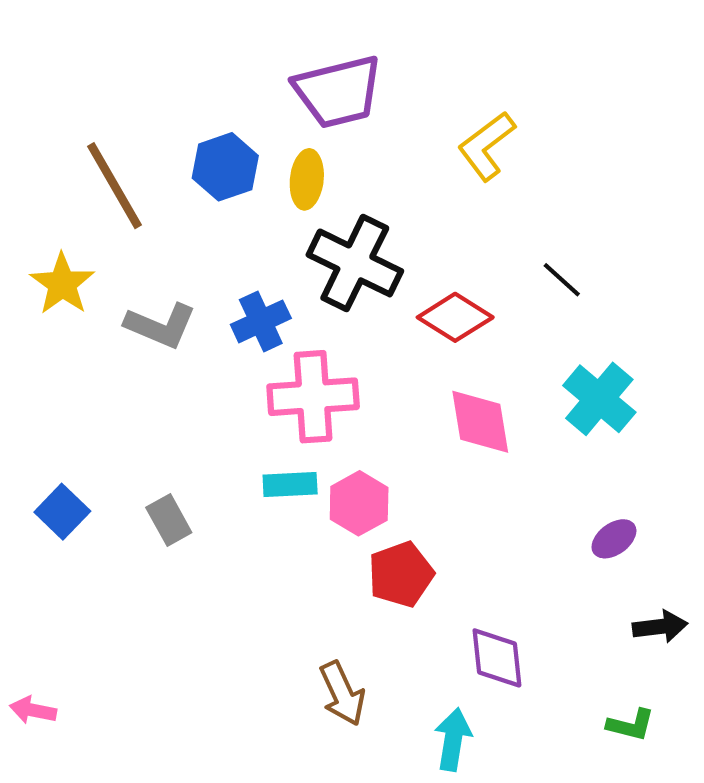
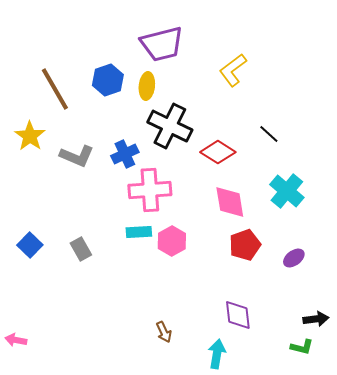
red pentagon: (401, 574) -> (245, 245), moved
black arrow: (660, 627) -> (316, 319), moved
brown arrow: (342, 693) -> (164, 332), size x0.7

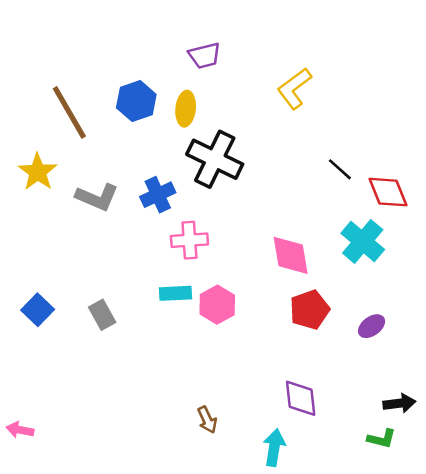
purple trapezoid: (162, 44) -> (205, 56), size x0.6
red diamond: (218, 152) -> (388, 192), moved, turned 36
pink cross: (150, 190) -> (189, 240), size x0.7

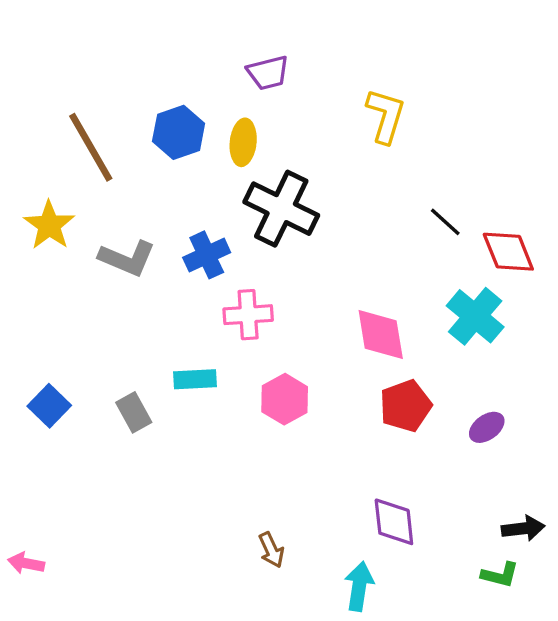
yellow L-shape: (294, 88) -> (386, 116), turned 144
cyan rectangle: (176, 293) -> (195, 379), moved

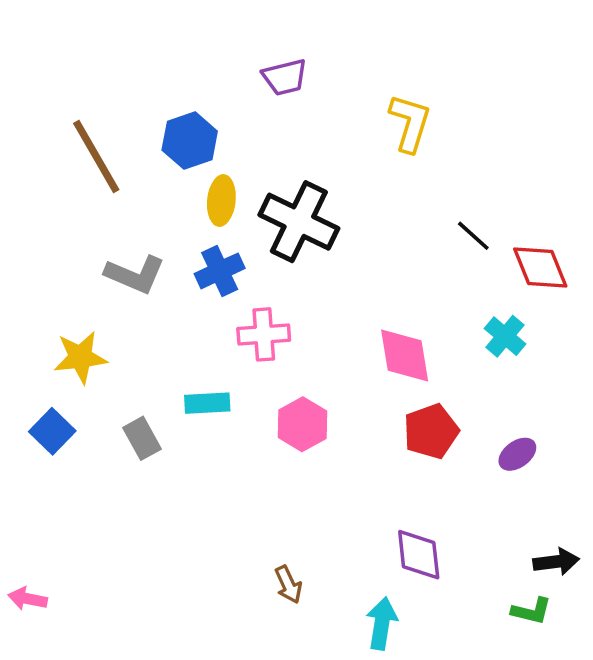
yellow ellipse: (243, 142) -> (221, 201), moved
yellow star: (49, 225) -> (80, 357), moved, turned 30
cyan cross: (475, 316) -> (505, 336), size x0.7

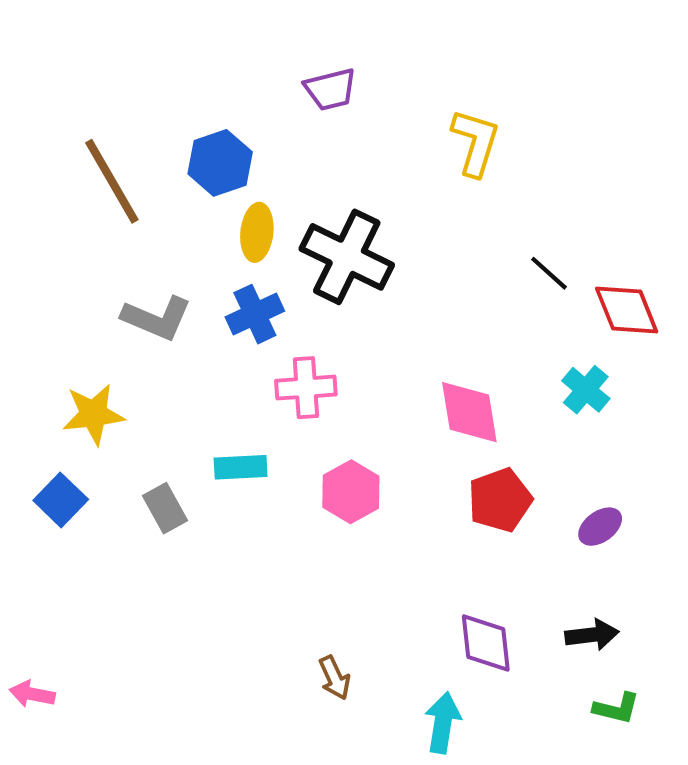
black arrow: (556, 562) -> (592, 635), moved

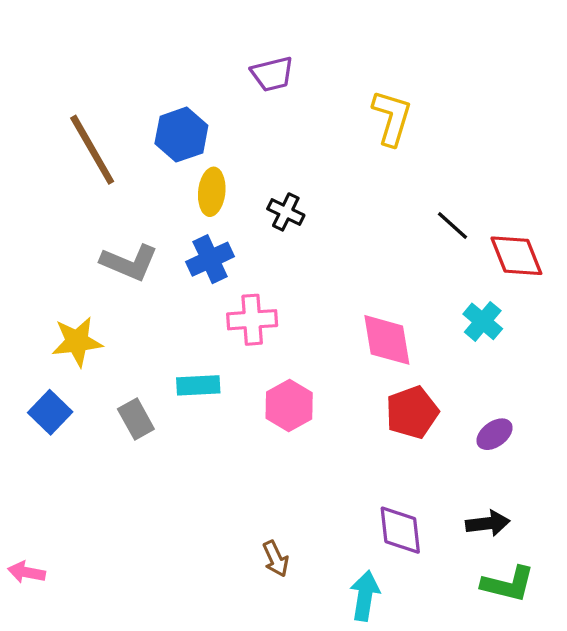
black cross: (347, 257) -> (286, 212), size x0.5
green L-shape: (616, 708) -> (508, 584), size x1.4

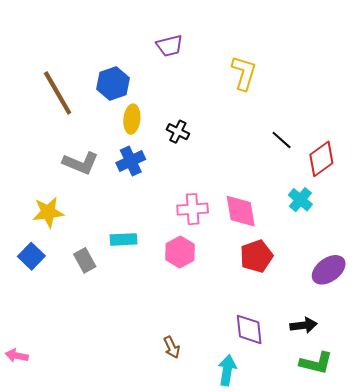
red diamond: (516, 256) -> (321, 159), turned 76
pink cross: (252, 320) -> (193, 209), moved
purple ellipse: (495, 434) -> (329, 270), moved, size x1.5

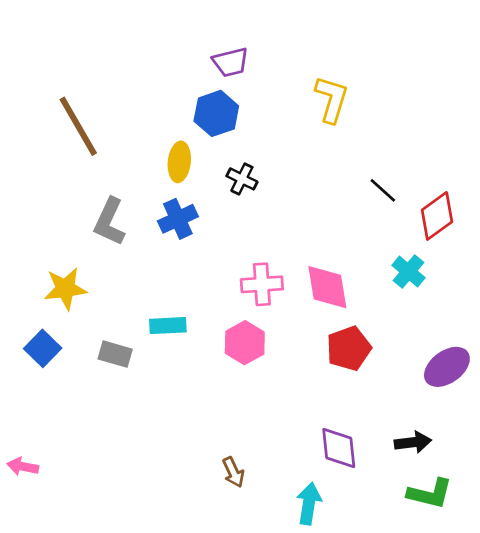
blue hexagon: (113, 83) -> (216, 113), moved
gray L-shape: (81, 163) -> (110, 222), turned 92
gray rectangle: (85, 260) -> (115, 354), turned -45
pink arrow: (17, 356) -> (23, 467), moved

